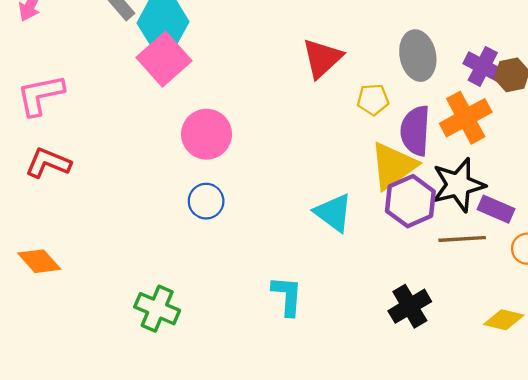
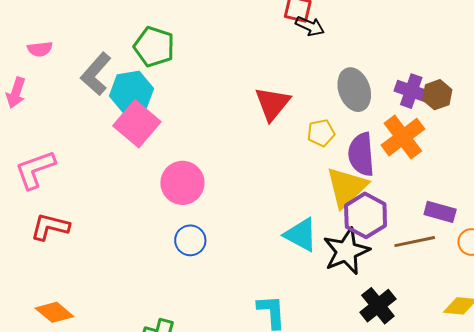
black star: (458, 185) -> (346, 251), moved

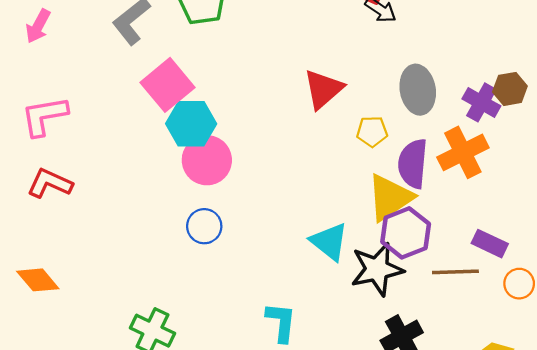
cyan hexagon: (131, 92) -> (191, 124), moved
brown hexagon: (437, 95) -> (510, 89), moved

